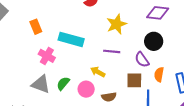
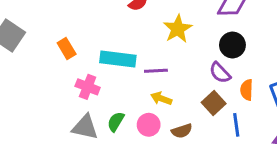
purple line: (112, 51) -> (156, 71), moved
brown square: (134, 80) -> (214, 103), turned -35

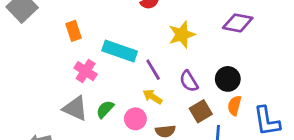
black circle: (232, 45) -> (228, 79), moved
purple line: (156, 71) -> (153, 70), turned 50
purple semicircle: (220, 73) -> (189, 81), moved

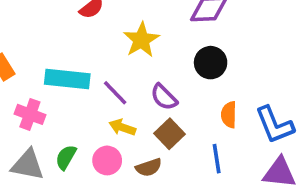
black circle: (228, 79) -> (211, 63), moved
brown square: (201, 111) -> (169, 134), moved

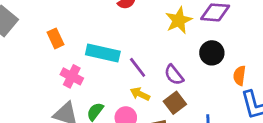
yellow star: (141, 40) -> (179, 20), moved
orange semicircle: (229, 115) -> (240, 76), moved

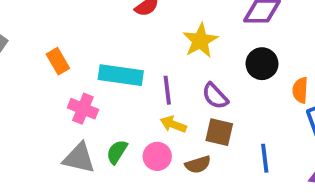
yellow star: (179, 20) -> (200, 41), moved
purple line: (138, 67) -> (167, 90), turned 35
brown square: (175, 103) -> (219, 132), turned -35

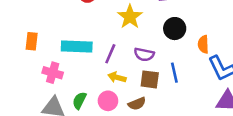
orange rectangle: (58, 61) -> (32, 41), turned 42
purple line: (167, 90) -> (110, 54), turned 36
purple semicircle: (215, 96) -> (144, 54), turned -30
blue line: (265, 158) -> (174, 73), moved

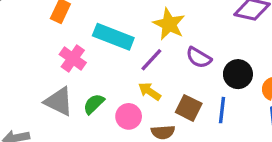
yellow star: (130, 17) -> (169, 24), moved, turned -30
black circle: (175, 29) -> (238, 74), moved
purple semicircle: (144, 54) -> (199, 58), moved

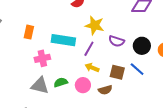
pink cross: (73, 59) -> (42, 58), turned -35
green semicircle: (94, 104) -> (61, 82), turned 40
blue line: (222, 110) -> (137, 69), turned -42

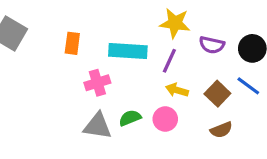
brown square: (117, 72) -> (217, 94), turned 35
brown semicircle: (105, 90) -> (221, 130), moved

